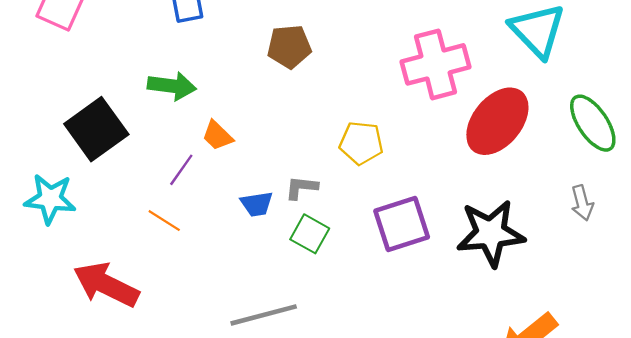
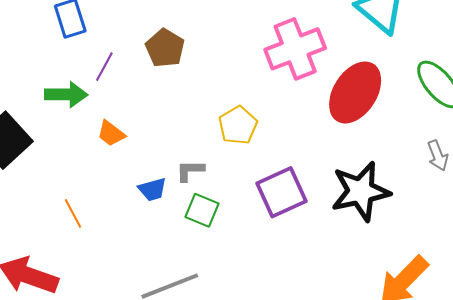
brown pentagon: (289, 47) -> (165, 48), turned -30
yellow pentagon: (361, 143) -> (238, 125), turned -30
purple line: (181, 170) -> (104, 67), moved
orange line: (164, 221) -> (73, 213), turned 36

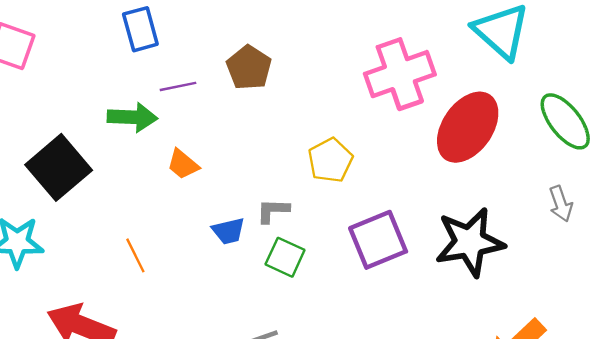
purple line: (104, 67) -> (178, 86), turned 48

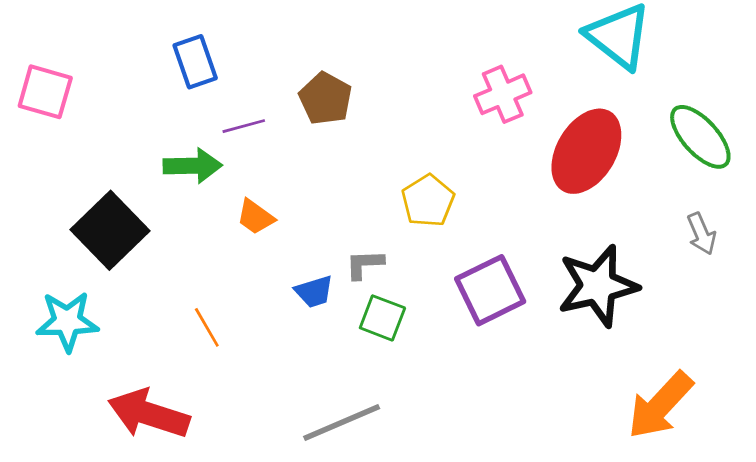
pink cross: (400, 74) -> (503, 94), size x0.7

